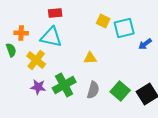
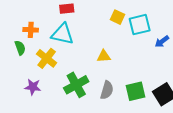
purple star: (38, 87) -> (33, 87), moved
green square: (120, 91) -> (135, 91), turned 36

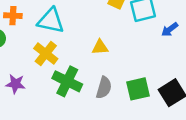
yellow cross: (47, 58) -> (46, 54), moved
green cross: (76, 85) -> (67, 81), turned -35

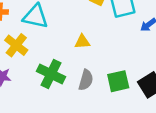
yellow cross: (46, 54) -> (16, 45), moved

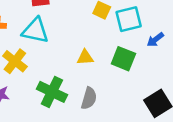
green square: (118, 81) -> (123, 59), moved, turned 35

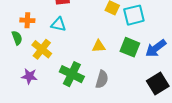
cyan triangle: (35, 31) -> (58, 24), size x0.7
blue arrow: (155, 40) -> (156, 48), moved, size x1.5

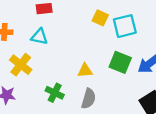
yellow triangle: (99, 46) -> (85, 71), moved
green cross: (72, 74) -> (55, 93), size x0.7

